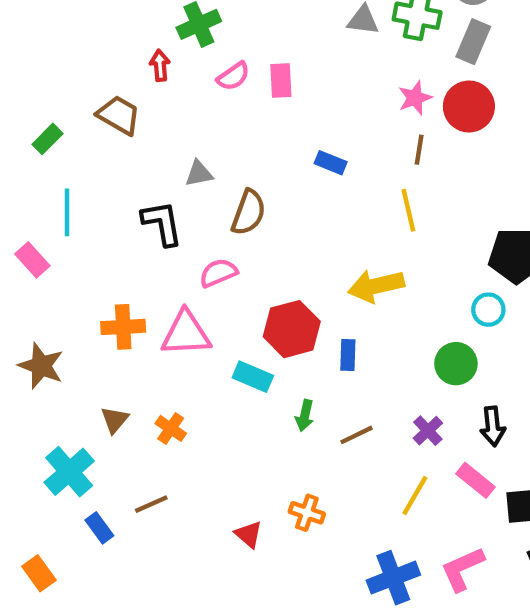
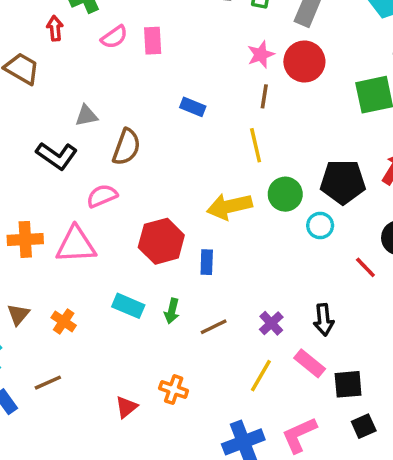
black L-shape: (162, 223) -> (57, 156), turned 135
green circle: (456, 364) -> (285, 194), moved
cyan rectangle: (253, 377) -> (128, 306), moved
red triangle: (249, 534) -> (126, 407), turned 40

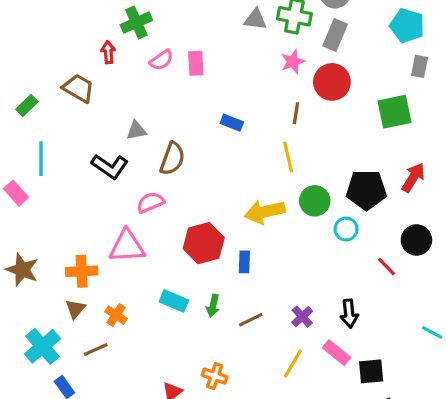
pink star: (261, 55) -> (293, 62), moved
orange cross: (25, 239) -> (82, 271), moved
brown line: (48, 383) -> (96, 349), moved

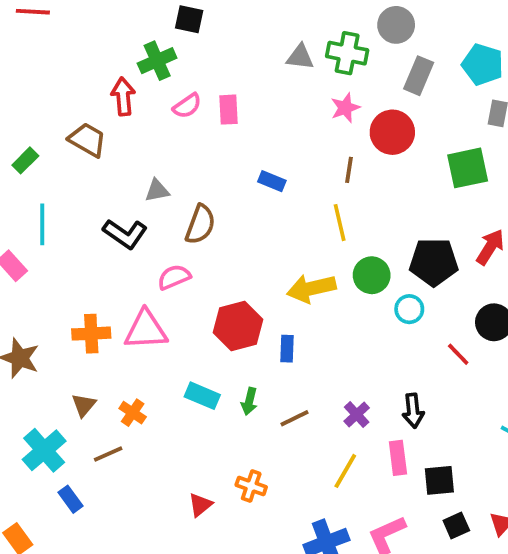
gray rectangle: (335, 35) -> (419, 76), moved
red arrow: (108, 52) -> (123, 96), size x1.4
orange cross: (82, 271) -> (91, 334), moved
pink rectangle: (337, 353) -> (398, 458), turned 44

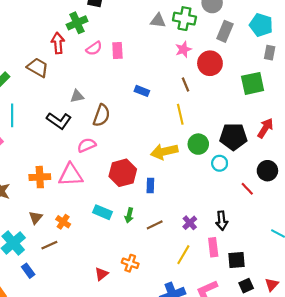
brown line: (349, 170) -> (186, 85), turned -32

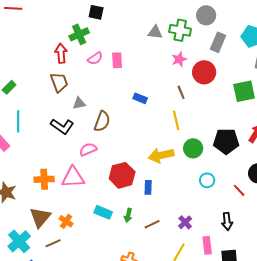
brown trapezoid: (38, 67) -> (59, 82), moved, turned 40
cyan circle: (220, 163) -> (207, 180), moved
brown triangle: (36, 217) -> (40, 217), size x1.6
black arrow: (222, 221) -> (227, 221), moved

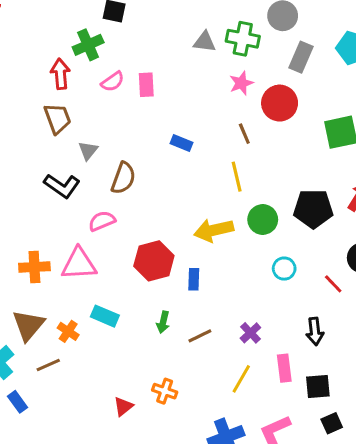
gray triangle: (79, 103) -> (88, 151), turned -40
cyan rectangle: (103, 212) -> (105, 316), moved

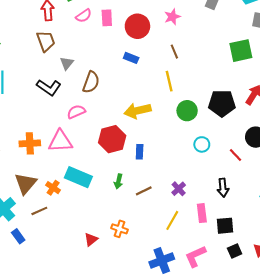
red circle: (280, 103) -> (137, 26), moved
yellow arrow: (214, 230) -> (137, 111), moved
cyan rectangle: (105, 316) -> (78, 177), size x1.4

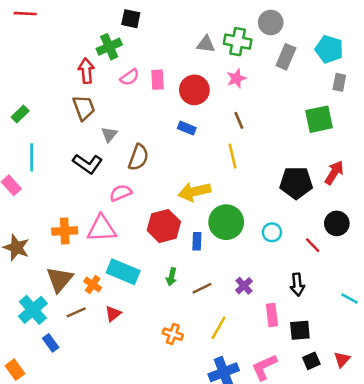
green circle: (187, 111) -> (226, 222), moved, size x1.4
yellow line: (172, 220) -> (219, 328), moved
red triangle: (91, 239) -> (113, 314), moved

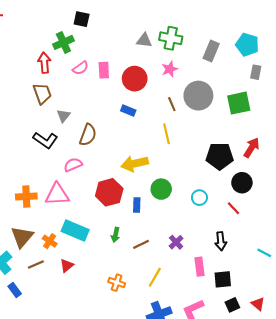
gray circle: (271, 22) -> (198, 96), moved, size x1.4
green circle: (226, 222) -> (161, 189), size x0.7
black circle: (337, 223) -> (242, 183), moved
red triangle: (342, 359) -> (258, 304), turned -32

